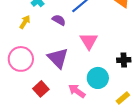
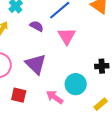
pink triangle: (89, 41) -> (67, 36), moved
red square: (41, 89) -> (19, 95), turned -35

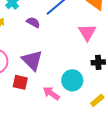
pink triangle: (67, 36) -> (87, 32), moved
red square: (19, 95) -> (20, 82), moved

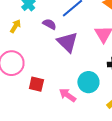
purple triangle: (32, 60) -> (67, 42), moved

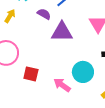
purple triangle: (67, 42) -> (62, 32), turned -45

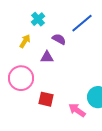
purple triangle: (62, 32) -> (47, 57), moved, size x0.6

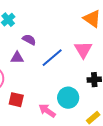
blue line: (82, 23) -> (52, 58), moved

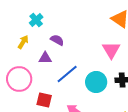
blue line: (52, 58) -> (67, 74), moved
cyan circle: (68, 98) -> (96, 82), moved

